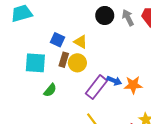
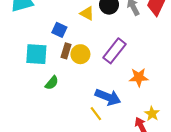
yellow triangle: (81, 42) -> (87, 13), moved
blue arrow: (114, 81) -> (108, 97), moved, size x1.6
purple rectangle: (96, 87) -> (115, 51), moved

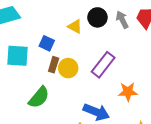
cyan square: (36, 54) -> (17, 56), moved
green semicircle: (52, 83) -> (39, 97), size x1.5

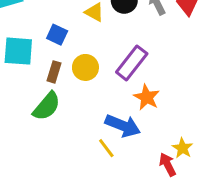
brown rectangle: (54, 65) -> (54, 72), moved
orange star: (128, 92) -> (147, 97), moved, turned 30

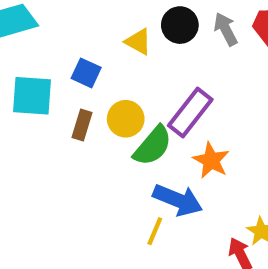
green semicircle: (47, 106) -> (153, 146), moved
yellow line: (106, 148) -> (155, 231), turned 60

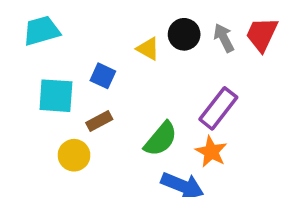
purple rectangle: (190, 113) -> (218, 108), moved
yellow circle: (126, 119) -> (74, 155), moved
brown rectangle: (82, 125) -> (99, 121), turned 45

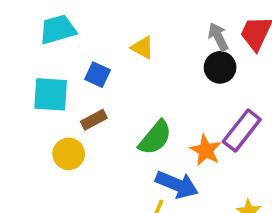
cyan trapezoid: (42, 31) -> (58, 30), moved
black circle: (184, 34) -> (220, 67), moved
purple rectangle: (218, 108) -> (242, 130), moved

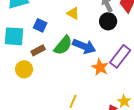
yellow triangle: (143, 48) -> (73, 13), moved
green semicircle: (155, 138) -> (63, 45), moved
blue arrow: (177, 185) -> (84, 46), moved

